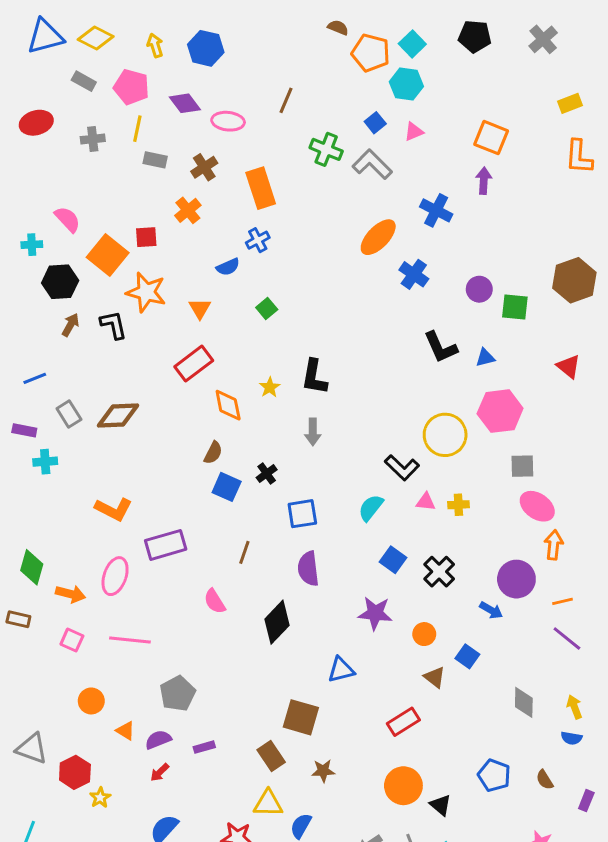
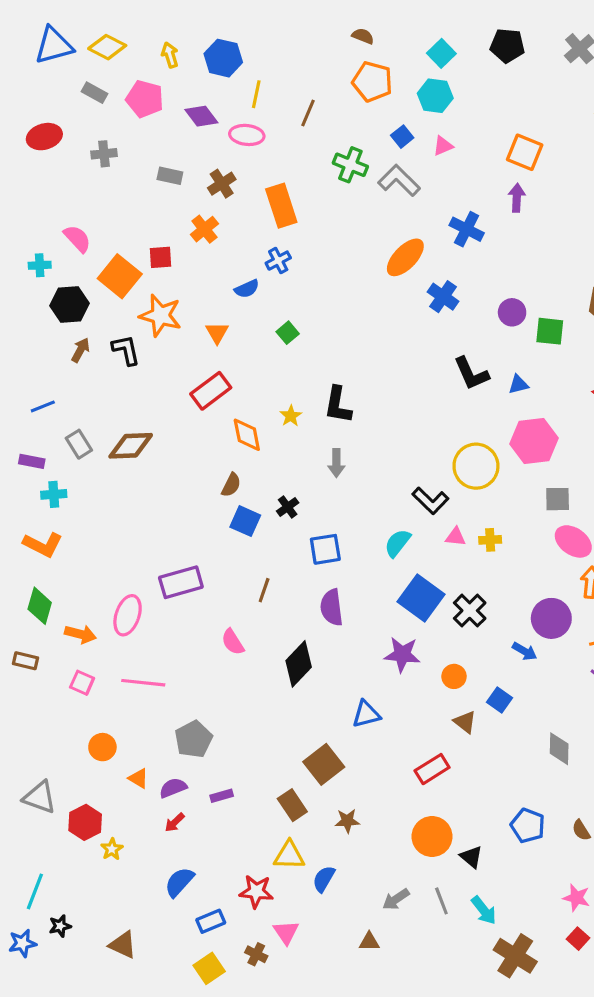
orange pentagon: (371, 53) -> (372, 82), moved
yellow line: (137, 129) -> (256, 94), moved
orange L-shape: (114, 509) -> (43, 545), moved
blue square: (393, 560) -> (421, 598), size x1.6
brown square: (301, 717) -> (324, 764), turned 36

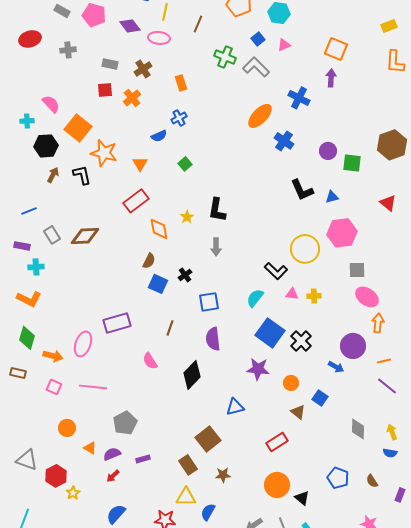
orange rectangle: (281, 206) -> (181, 83), size x0.6
red square: (161, 257) -> (105, 90), moved

